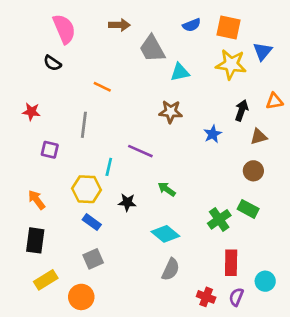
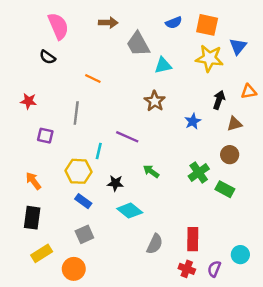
brown star: (171, 112) -> (155, 101), turned 30
green cross: (219, 219) -> (199, 172), moved
cyan diamond: (165, 234) -> (130, 211), moved
red rectangle: (231, 263) -> (193, 239), moved

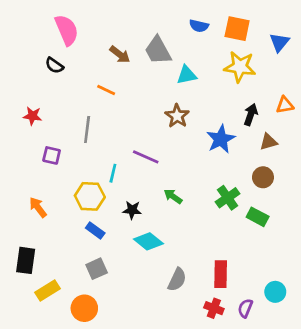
brown arrow: (108, 23) -> (120, 55), moved, turned 36
blue semicircle: (174, 23) -> (199, 26), turned 35
blue triangle: (238, 46) -> (279, 42), moved
blue star: (193, 121) -> (221, 139), size x1.5
black rectangle: (32, 218) -> (26, 260), moved

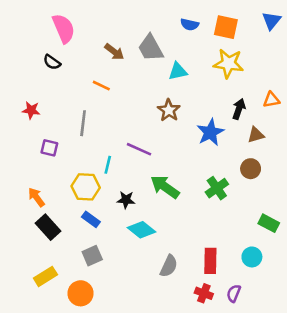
blue triangle: (279, 42) -> (271, 21), moved
green arrow: (173, 196) -> (165, 187), size x1.6
green rectangle: (258, 217) -> (269, 223), moved
black rectangle: (26, 260) -> (48, 227), moved, turned -50
cyan circle: (275, 292) -> (252, 257), moved

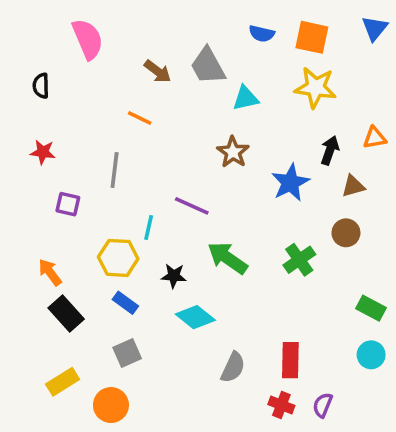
black semicircle: (52, 62) -> (41, 86), moved, turned 54
cyan circle: (252, 257) -> (371, 355), moved

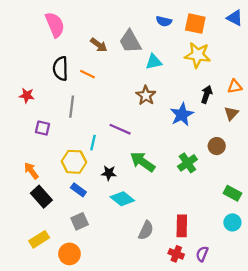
blue triangle: (375, 28) -> (235, 18), turned -42
black semicircle: (41, 86) -> (60, 68), moved, size x1.5
brown triangle: (353, 186) -> (231, 113), moved, turned -32

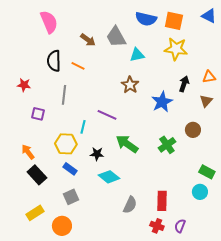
blue semicircle: (164, 21) -> (146, 19), size x1.5
cyan circle: (232, 222) -> (200, 192), moved

